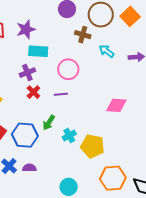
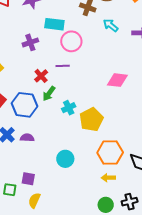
cyan rectangle: (38, 51) -> (54, 24), moved
red cross: (33, 92) -> (41, 76), moved
yellow pentagon: (92, 146) -> (91, 119), turned 30

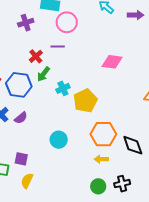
purple semicircle: (27, 138) -> (21, 118), turned 136

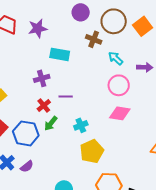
pink circle: (67, 22) -> (119, 85), moved
purple cross: (26, 23) -> (42, 78), moved
cyan cross: (63, 88) -> (81, 125), moved

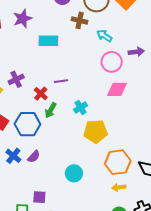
purple arrow: (145, 67) -> (136, 52), moved
purple cross: (42, 78) -> (16, 79), moved
yellow pentagon: (92, 151) -> (95, 131), turned 30

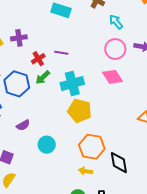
pink diamond: (117, 89) -> (112, 77), turned 40
cyan cross: (80, 107) -> (72, 83), size x1.6
purple semicircle: (34, 157) -> (23, 125), moved

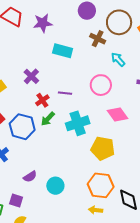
purple cross: (19, 38) -> (31, 76), moved, turned -35
pink circle: (115, 49) -> (101, 85), moved
yellow pentagon: (80, 111) -> (103, 148), moved
purple semicircle: (23, 125) -> (30, 177), moved

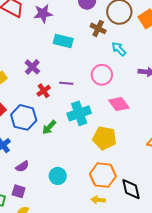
green arrow: (48, 119) -> (49, 127), moved
purple semicircle: (30, 177) -> (22, 166), moved

